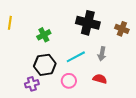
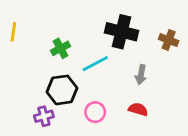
cyan line: (76, 57) -> (95, 64), moved

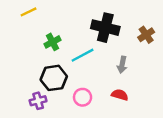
yellow line: (13, 32) -> (28, 12), moved, turned 56
brown cross: (169, 40) -> (146, 35), turned 35

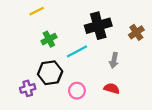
yellow line: (28, 12) -> (37, 11), moved
black cross: (105, 28) -> (98, 26), turned -30
purple cross: (38, 101) -> (28, 88), moved

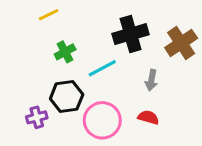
brown cross: (136, 32) -> (181, 43), size x1.5
pink circle: (77, 91) -> (102, 120), size x1.6

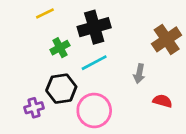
black cross: (131, 34) -> (94, 27), moved
red semicircle: (148, 117) -> (163, 101), moved

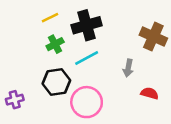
yellow line: (45, 13) -> (50, 18), moved
brown cross: (167, 39) -> (153, 37), turned -32
purple cross: (34, 108) -> (15, 100), moved

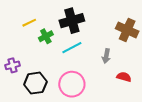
yellow line: (50, 18) -> (29, 23), moved
black hexagon: (56, 82) -> (35, 83), moved
purple cross: (15, 100) -> (13, 65), moved

